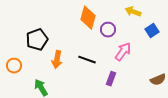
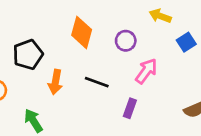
orange diamond: (88, 18) -> (82, 32), moved

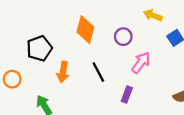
black line: (97, 82) -> (98, 72), turned 42

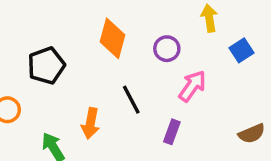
yellow arrow: (153, 15) -> (209, 18), turned 60
orange arrow: (63, 72) -> (90, 123), moved

